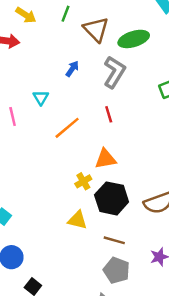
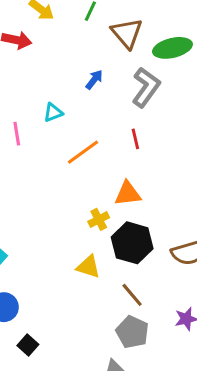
cyan triangle: (41, 97) -> (53, 113), turned 35
brown line: (114, 240) -> (132, 295), turned 30

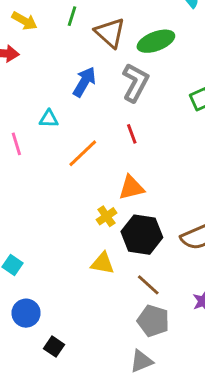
blue arrow: (94, 80) -> (84, 82), size x1.5
cyan triangle: (53, 113) -> (49, 119), turned 30

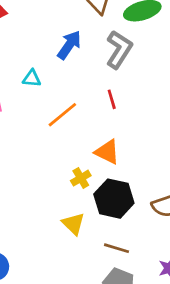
orange triangle: (131, 188) -> (107, 152), turned 36
yellow triangle: (102, 263) -> (73, 224), turned 30
brown line: (148, 285) -> (116, 248), turned -30

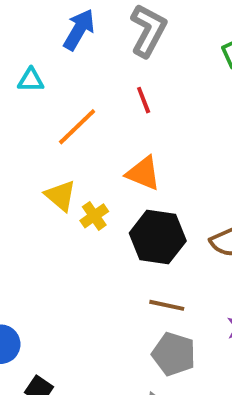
yellow cross: (81, 178) -> (94, 216), moved
yellow triangle: (73, 224) -> (61, 196), moved

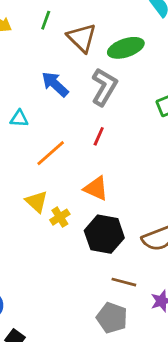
blue arrow: (79, 30) -> (55, 84), turned -80
red line: (144, 100) -> (99, 136), turned 42
brown line: (167, 305) -> (124, 282), moved

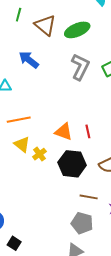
gray L-shape: (104, 87) -> (80, 67), moved
red line: (99, 136) -> (88, 131), moved, turned -32
orange line: (51, 153) -> (19, 120), moved, turned 35

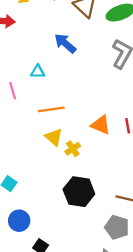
black hexagon: (72, 164) -> (79, 192), moved

